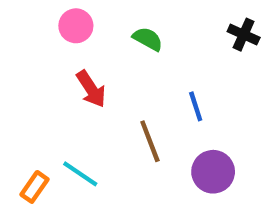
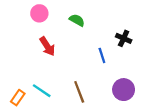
black cross: (244, 35) -> (124, 38), moved
brown line: (150, 141) -> (79, 92), moved
purple circle: (213, 172) -> (124, 90), moved

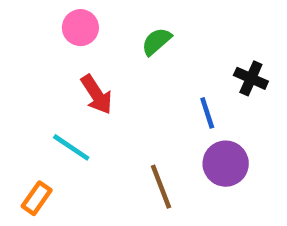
green semicircle: (77, 20) -> (156, 41), turned -70
purple circle: (124, 90) -> (226, 164), moved
cyan line: (42, 91) -> (71, 147), moved

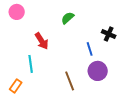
pink circle: (80, 28) -> (17, 12), moved
cyan line: (71, 147) -> (31, 64), turned 48

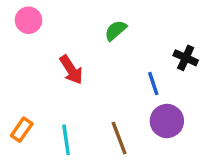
cyan line: (31, 64) -> (66, 140), moved
orange rectangle: (16, 86) -> (22, 130), moved

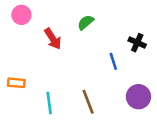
red arrow: (71, 70) -> (53, 39), moved
purple circle: (167, 121) -> (138, 97), moved
orange rectangle: (22, 130) -> (16, 83), moved, turned 60

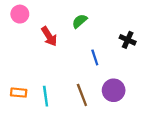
blue line: (113, 61) -> (95, 57), moved
orange rectangle: (16, 83) -> (19, 93), moved
purple circle: (138, 97) -> (114, 90), moved

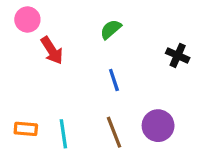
red arrow: (49, 36) -> (52, 51), moved
blue line: (95, 57) -> (114, 80), moved

